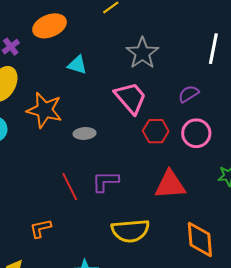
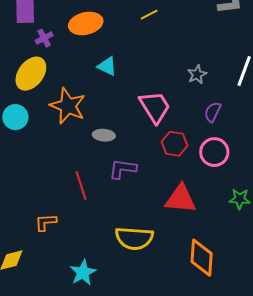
gray star: (142, 53) -> (197, 74), moved, size x0.6
purple semicircle: (189, 94) -> (213, 112), turned -40
purple L-shape: (105, 181) -> (123, 169), moved

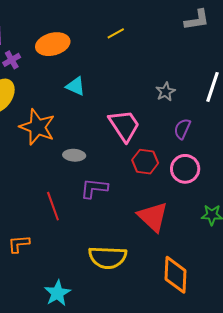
red triangle: (181, 199) -> (153, 217), turned 40

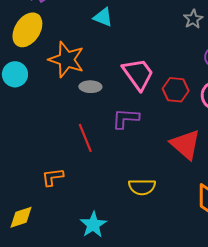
pink trapezoid: (124, 125) -> (138, 74), moved
gray ellipse: (74, 155) -> (90, 87), moved
yellow semicircle: (108, 257) -> (142, 187), size x0.7

